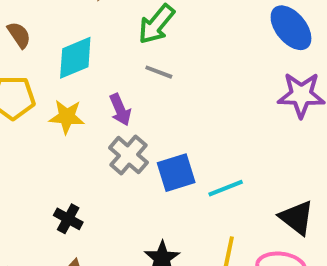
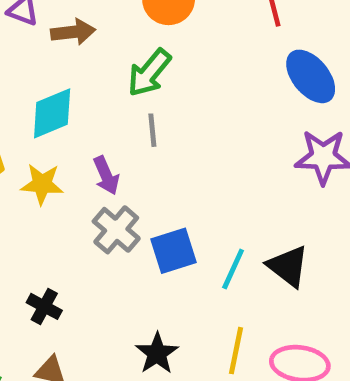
gray line: (159, 72) -> (152, 130), turned 64
cyan line: (226, 188) -> (233, 269), turned -44
black triangle: (297, 218) -> (288, 266), moved

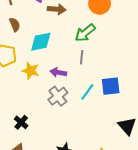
purple arrow: (106, 175) -> (58, 72), turned 112
blue square: (174, 251) -> (111, 86), moved
cyan line: (233, 269) -> (87, 92), moved

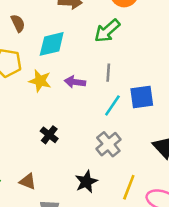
gray line: (82, 57) -> (108, 73), moved
gray cross: (58, 96) -> (108, 144), moved
black cross: (21, 122) -> (49, 135), moved

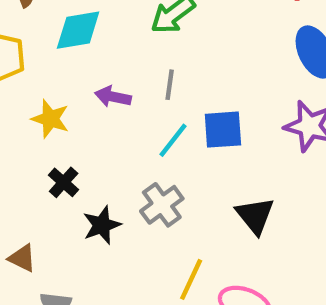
yellow star: (40, 81) -> (50, 119), moved
black star: (86, 182) -> (102, 225), moved

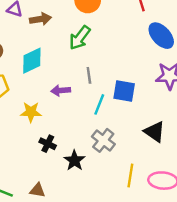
blue square: (223, 130) -> (124, 91), turned 30

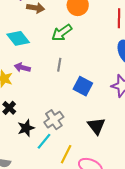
cyan diamond: (32, 61) -> (18, 38), turned 60
purple arrow: (61, 91) -> (22, 67), moved
cyan line: (99, 104) -> (44, 141), moved

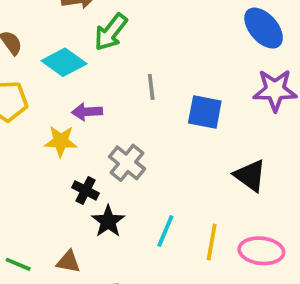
green arrow: (62, 33) -> (111, 32), moved
gray cross: (54, 120) -> (127, 163), moved
black star: (26, 128) -> (108, 221), moved

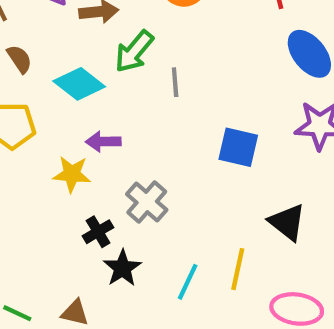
gray line: (151, 87) -> (175, 82), moved
black cross: (86, 190) -> (98, 232), turned 30
yellow line: (212, 242) -> (238, 269), moved

